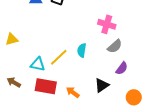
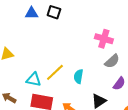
cyan semicircle: (82, 50) -> (78, 76), moved

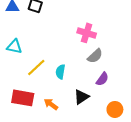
cyan triangle: (34, 80) -> (14, 47), moved

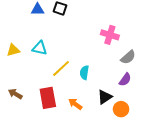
gray semicircle: (95, 56) -> (128, 57), moved
red rectangle: (23, 98) -> (48, 98), turned 70
orange circle: (115, 109) -> (121, 109), moved

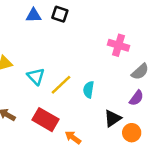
cyan triangle: (40, 48) -> (36, 76), moved, turned 35
red rectangle: (48, 98) -> (45, 120), turned -50
orange arrow: (75, 104) -> (73, 137), moved

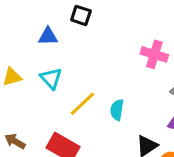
blue triangle: (33, 15) -> (48, 36), moved
cyan triangle: (36, 76) -> (51, 78), moved

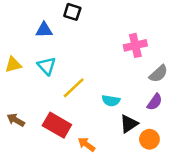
pink cross: (154, 54) -> (135, 45), turned -30
cyan semicircle: (117, 110) -> (111, 101), moved, turned -90

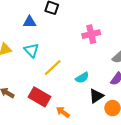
pink cross: (135, 45) -> (91, 34), moved
cyan semicircle: (111, 101) -> (82, 78), turned -40

